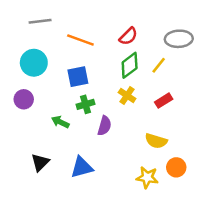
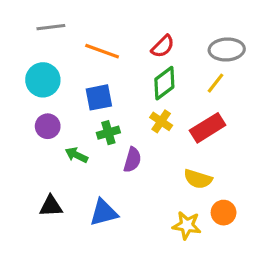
yellow line: (159, 65) -> (216, 83), moved
purple circle: (24, 99) -> (48, 126), moved
red rectangle: (164, 101) -> (208, 128), size x1.5
black triangle: (40, 162) -> (51, 206), turned 42

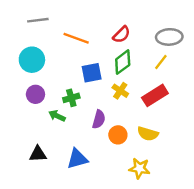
blue square: (99, 97) -> (92, 73), moved
green cross: (108, 133) -> (71, 98), moved
orange circle: (224, 213) -> (118, 135), moved

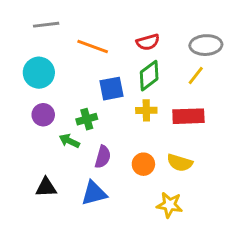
red semicircle: (121, 35) -> (148, 42), turned 30
yellow cross: (120, 91) -> (146, 110), turned -35
red rectangle: (155, 95) -> (188, 116), turned 30
purple semicircle: (99, 119) -> (103, 157), moved

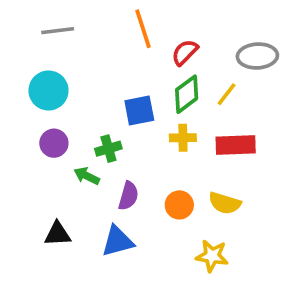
red semicircle: (148, 42) -> (185, 52), turned 150
orange line: (93, 46) -> (143, 29), moved, turned 52
yellow line: (196, 76) -> (227, 94), moved

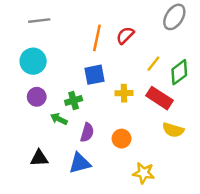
orange line: (143, 29) -> (97, 38), moved, turned 30
gray ellipse: (257, 56) -> (174, 17), moved, turned -55
green diamond: (187, 94) -> (179, 72), moved
red rectangle: (236, 145) -> (160, 98), turned 35
yellow semicircle: (225, 203) -> (173, 130), moved

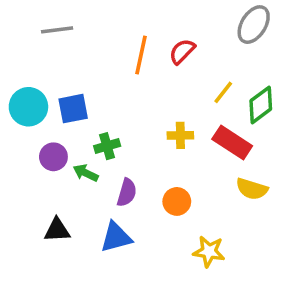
cyan circle: (33, 61) -> (28, 107), moved
blue square: (94, 75) -> (73, 109), moved
purple circle: (37, 97) -> (53, 157), moved

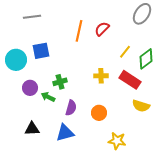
blue square: (73, 109) -> (41, 51), moved

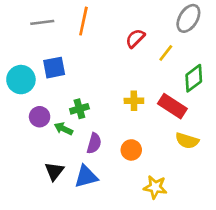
orange line: (79, 31) -> (83, 21), moved
yellow line: (125, 52) -> (166, 53), moved
black triangle: (32, 129) -> (54, 171), moved, turned -49

